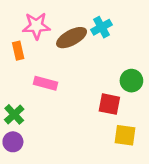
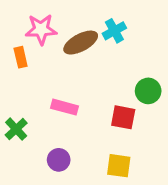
pink rectangle: (45, 83) -> (65, 107), moved
yellow square: (125, 135) -> (119, 166), moved
purple circle: (13, 142) -> (59, 160), moved

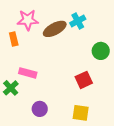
green circle: (148, 91) -> (101, 51), moved
pink rectangle: (65, 107) -> (28, 73), moved
red square: (123, 117) -> (84, 80), turned -36

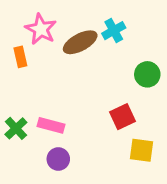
pink star: (28, 20) -> (41, 29), turned 30
pink rectangle: (28, 73) -> (51, 125), moved
yellow square: (81, 113) -> (141, 150), moved

